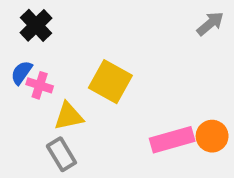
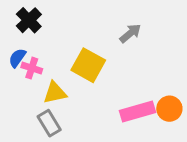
gray arrow: (210, 24) -> (130, 33), moved

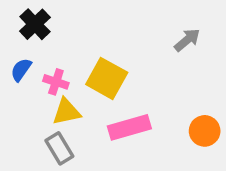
gray arrow: (130, 33) -> (187, 40), moved
pink cross: (32, 68) -> (56, 82), moved
pink rectangle: (138, 112) -> (129, 127), moved

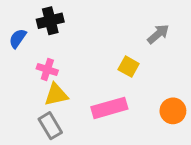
black cross: (35, 24) -> (50, 21), moved, turned 30
blue semicircle: (21, 70) -> (18, 38), moved
yellow square: (107, 78) -> (129, 67), moved, size x0.6

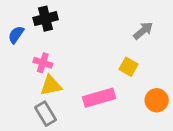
yellow square: (129, 67) -> (129, 67), moved

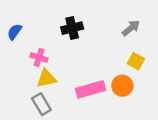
black cross: (46, 19) -> (72, 28), moved
yellow square: (129, 67) -> (136, 61), moved
orange circle: (157, 100) -> (122, 86), moved

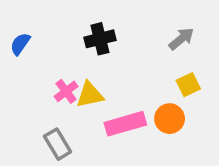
pink cross: (39, 57) -> (66, 91), moved, turned 35
yellow square: (136, 61) -> (188, 85), turned 35
yellow triangle: (46, 78) -> (90, 95), moved

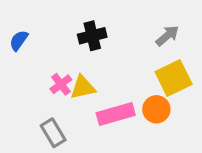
yellow square: (188, 85) -> (174, 78), size x1.6

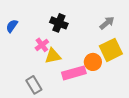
black cross: (92, 36) -> (59, 23), turned 36
pink cross: (61, 84) -> (42, 45), moved
orange circle: (156, 109) -> (93, 62), moved

